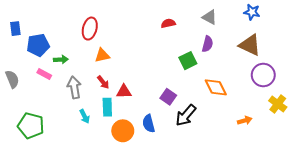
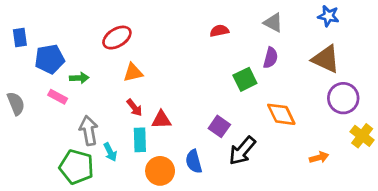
red ellipse: (90, 29) -> (117, 38), turned 45
gray arrow: (74, 87) -> (89, 130), moved
green pentagon: (31, 126) -> (77, 167), moved

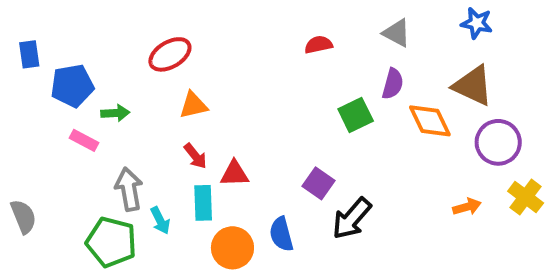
gray semicircle: (16, 104) -> (23, 217), moved
orange diamond: (281, 114) -> (430, 121), moved
orange arrow: (319, 157) -> (467, 207), moved

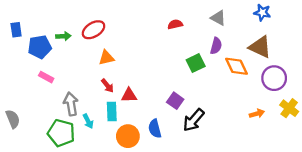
green arrow: (115, 113) -> (63, 36), moved

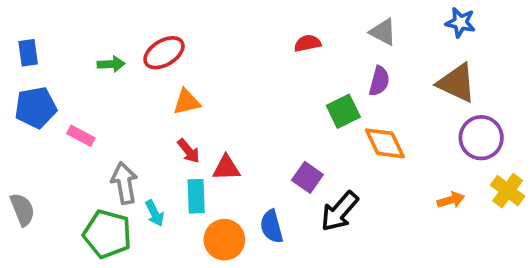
blue pentagon: (40, 47) -> (36, 107), moved
orange diamond: (236, 66) -> (385, 143), moved

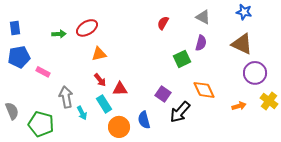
red semicircle: (307, 43) -> (163, 23), turned -48
orange diamond: (385, 143) -> (204, 90), moved
cyan rectangle: (196, 196) -> (104, 104), turned -30
green pentagon: (107, 234) -> (41, 124), moved

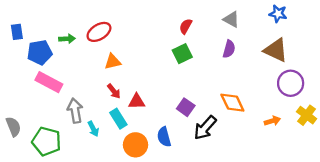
blue pentagon: (19, 57) -> (40, 52), moved
green square: (182, 59) -> (182, 54), moved
pink rectangle: (43, 72) -> (49, 82), size x1.6

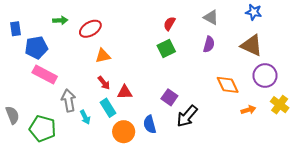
green arrow: (67, 39) -> (60, 20), moved
orange diamond: (232, 103) -> (228, 85), moved

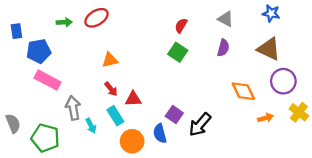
red ellipse: (90, 29) -> (97, 18), moved
green square: (166, 49) -> (178, 52), turned -30
purple square: (169, 97) -> (174, 115), moved

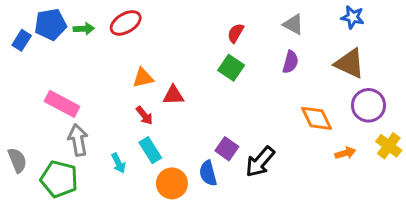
blue rectangle: (16, 31) -> (22, 40), turned 40
blue pentagon: (39, 51) -> (50, 24), moved
red triangle: (133, 99) -> (173, 95), moved
gray arrow: (73, 108) -> (78, 140), moved

